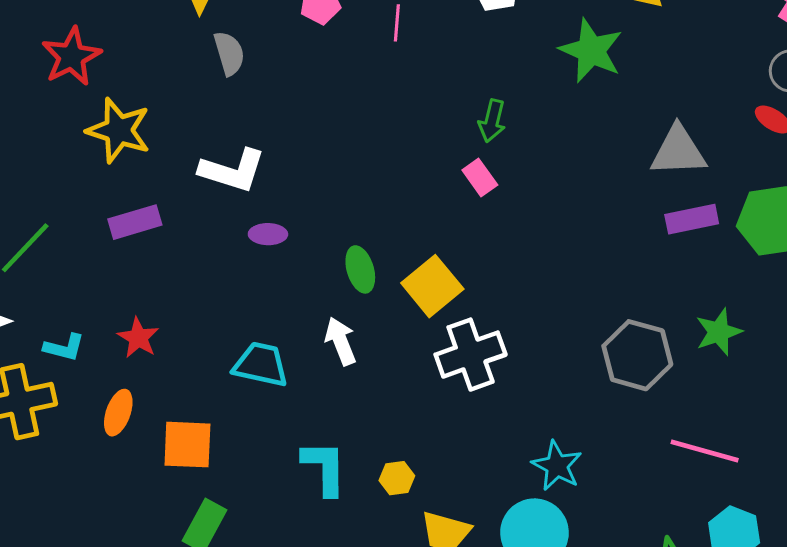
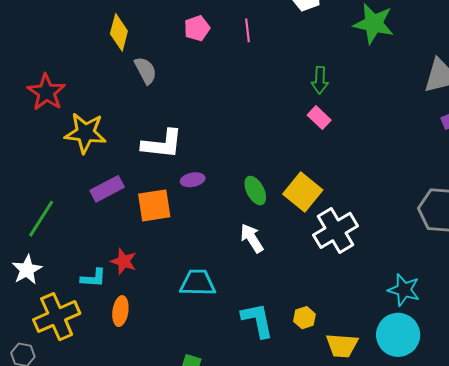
cyan L-shape: (64, 347) -> (93, 278), moved
cyan trapezoid: (261, 365) -> (198, 283), moved
orange square: (187, 445) -> (154, 205), moved

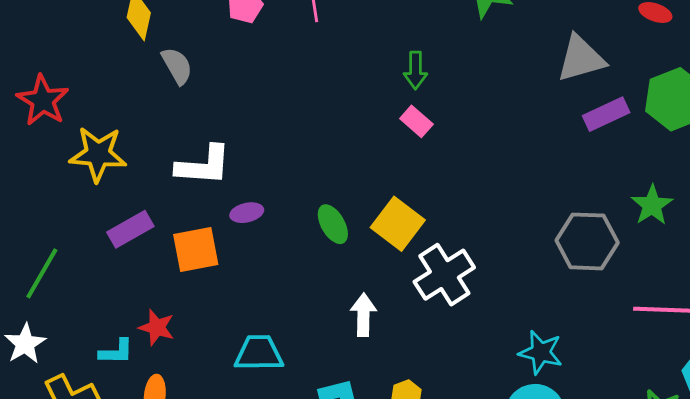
white arrow: (252, 238) -> (363, 315), moved, turned 36

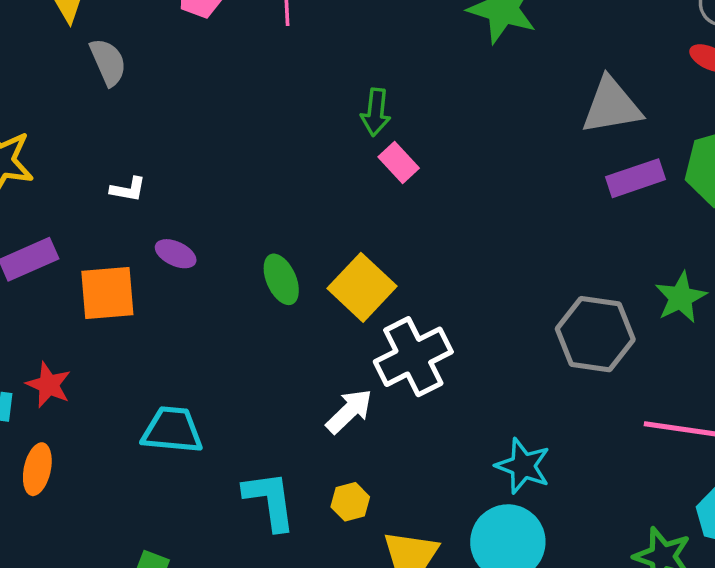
green arrow: (415, 70) -> (376, 112), moved
white L-shape: (203, 165) -> (128, 189), size x0.5
purple ellipse: (247, 213) -> (176, 254), turned 32
white arrow: (363, 315) -> (349, 411), moved, turned 39

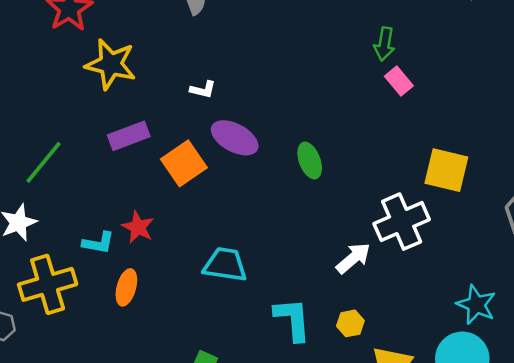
purple ellipse: (176, 254) -> (235, 138), size x1.6
yellow square: (362, 287) -> (446, 170), moved, turned -33
orange square: (107, 293) -> (184, 163), turned -33

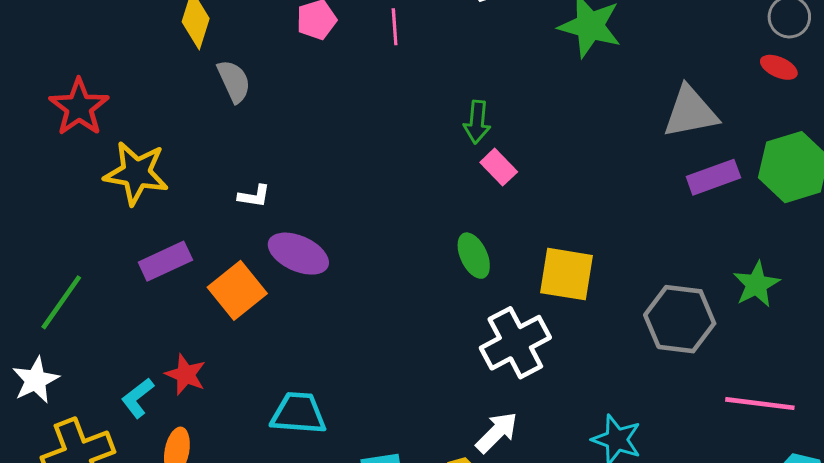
green ellipse: (310, 161) -> (474, 256), moved
cyan L-shape: (98, 243) -> (138, 398), turned 136
white arrow: (353, 258) -> (497, 432), moved

